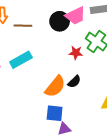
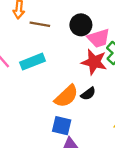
pink trapezoid: (75, 16) -> (99, 38), moved
red star: (76, 53) -> (94, 62), size x1.6

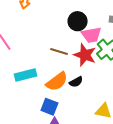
brown line: (40, 24) -> (59, 51), moved
cyan rectangle: (32, 62) -> (25, 75), moved

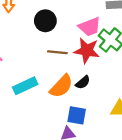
black circle: (78, 21) -> (45, 21), moved
blue square: (49, 107) -> (77, 115), moved

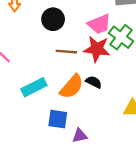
black semicircle: (83, 82) -> (94, 82), turned -112
blue square: (77, 115) -> (58, 119), moved

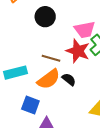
brown line: (66, 52) -> (51, 58), moved

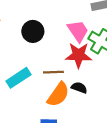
pink trapezoid: (85, 30) -> (78, 31), turned -95
cyan rectangle: (16, 73) -> (18, 78), moved

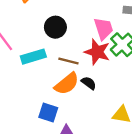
black circle: (33, 31) -> (55, 27), moved

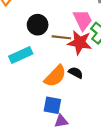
brown line: (68, 61) -> (61, 37), moved
blue square: (48, 112) -> (52, 105), moved

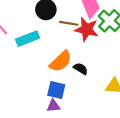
black semicircle: (76, 73) -> (81, 69), moved
purple triangle: (61, 121) -> (53, 106), moved

